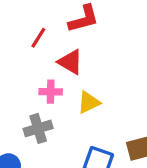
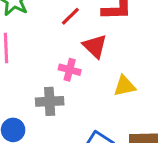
yellow triangle: (89, 102) -> (125, 86), moved

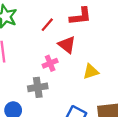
pink cross: (70, 70) -> (50, 63), turned -32

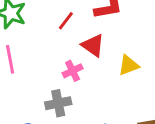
yellow triangle: (91, 71) -> (129, 65), moved

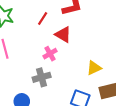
yellow triangle: (129, 65) -> (94, 68), moved

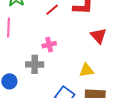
red triangle: (63, 35) -> (98, 36), moved

